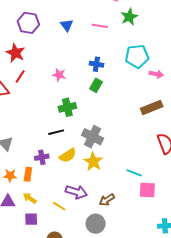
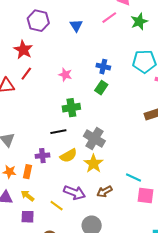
pink line: (100, 26) -> (109, 18), moved, turned -49
brown arrow: (107, 200) -> (105, 192), moved

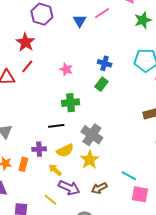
pink line: (109, 18) -> (102, 13), moved
yellow arrow: (28, 196) -> (55, 170), moved

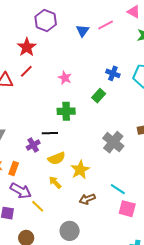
blue cross: (105, 63) -> (113, 73), moved
gray cross: (92, 135) -> (113, 142), moved
purple cross: (39, 149) -> (33, 145), moved, turned -32
yellow arrow: (55, 170) -> (55, 182), moved
purple arrow: (69, 188) -> (21, 191), moved

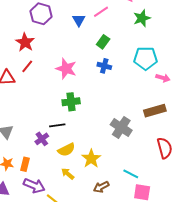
blue cross: (113, 73) -> (104, 66), moved
pink star: (65, 78) -> (66, 69), size x1.5
green rectangle: (99, 96) -> (103, 42), moved

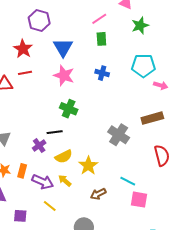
blue triangle: (79, 20) -> (63, 47), moved, size x1.5
green rectangle: (103, 42) -> (101, 39), moved, turned -40
red line: (27, 66) -> (25, 73), turned 40
green cross: (71, 102) -> (69, 109), turned 30
purple arrow: (34, 186) -> (43, 182), moved

